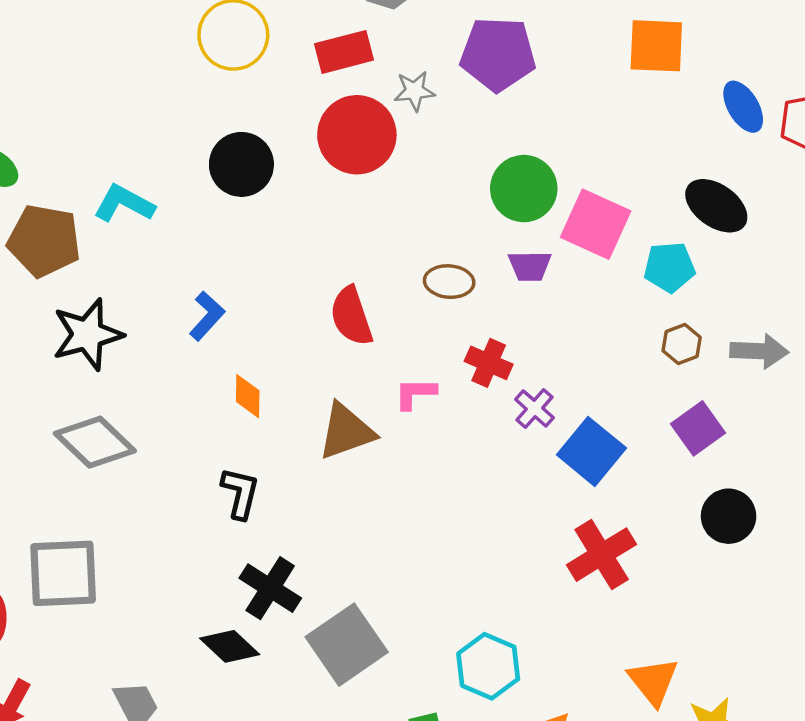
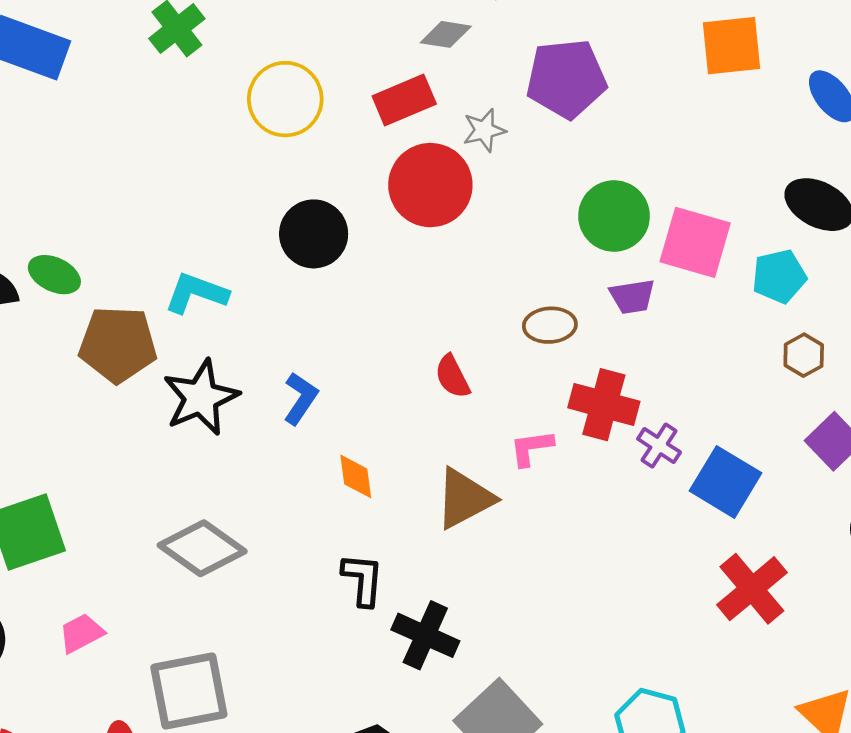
red semicircle: (351, 316) -> (452, 377), size x0.7
black star: (87, 334) -> (201, 398), moved
red cross: (489, 363) -> (604, 405), size x1.4
black cross: (270, 588) -> (425, 635), moved

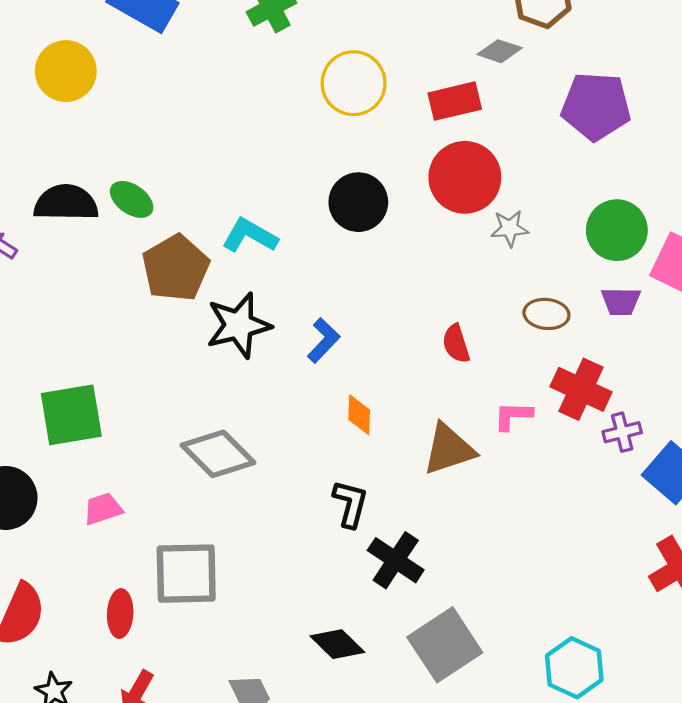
gray star: (484, 130) -> (510, 228), moved
brown pentagon: (118, 344) -> (176, 268), turned 30
purple cross: (659, 446) -> (622, 432), turned 33

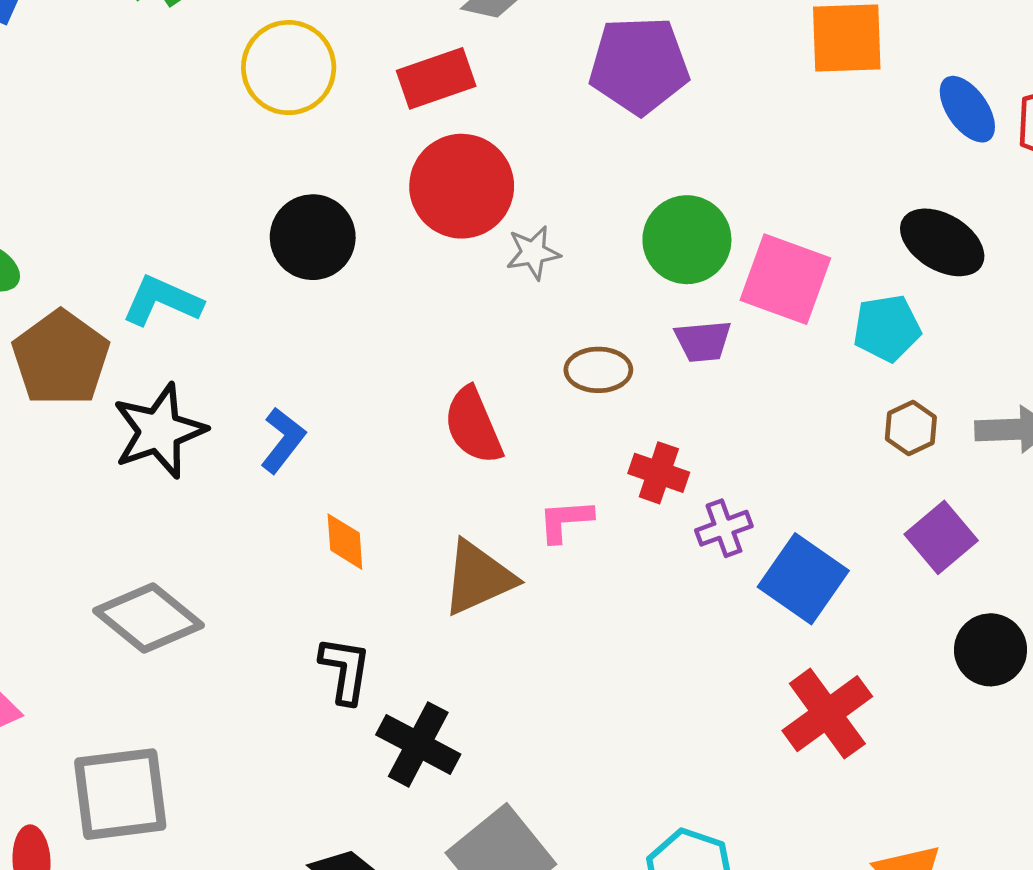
red semicircle: (456, 344) -> (473, 426), size x1.4
red cross: (581, 389) -> (659, 473), size x0.7

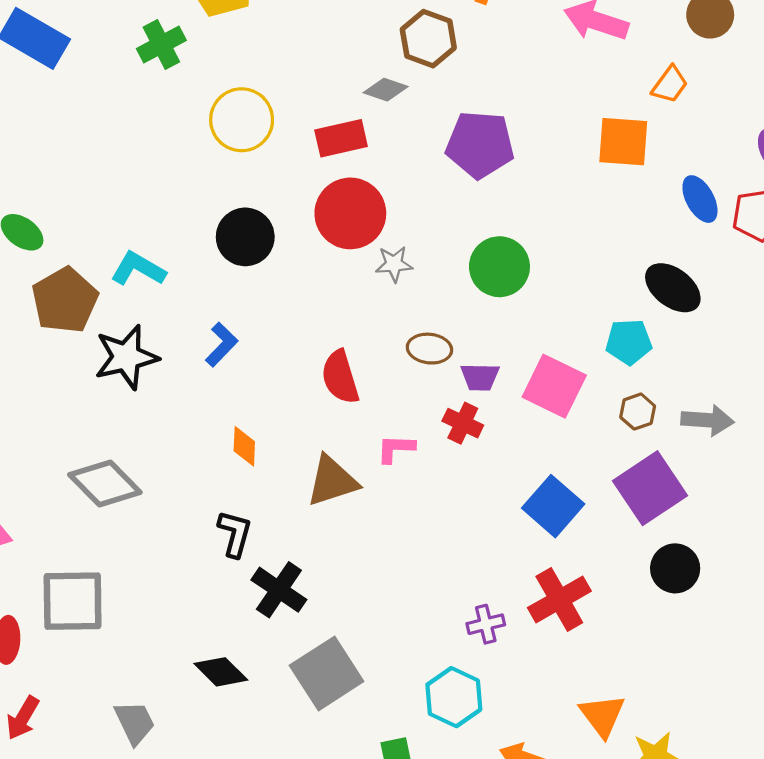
pink square: (785, 279) -> (554, 386), moved
purple trapezoid: (703, 341) -> (480, 377), moved
blue L-shape: (283, 440) -> (222, 345), moved
purple cross: (724, 528) -> (486, 624), moved
purple square: (941, 537) -> (650, 488), size x1.5

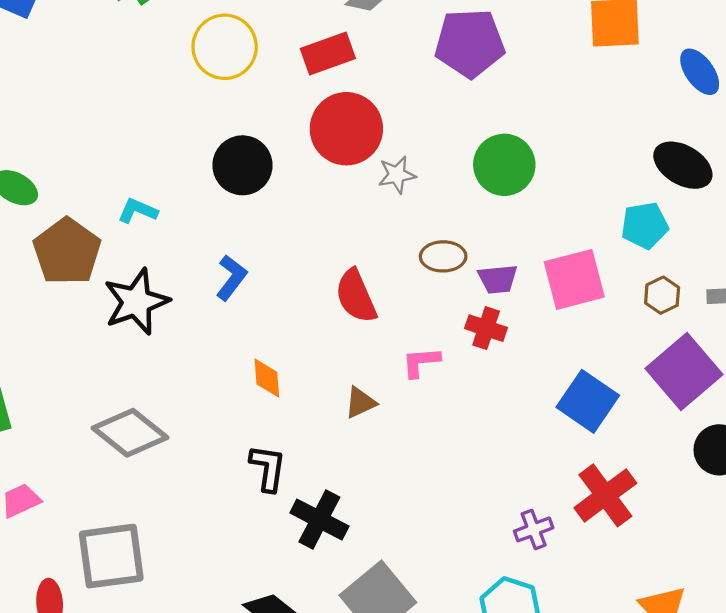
cyan L-shape: (138, 269) -> (138, 211), size x0.7
pink square: (554, 386) -> (574, 279), turned -34
brown triangle: (332, 481) -> (360, 403), size x0.6

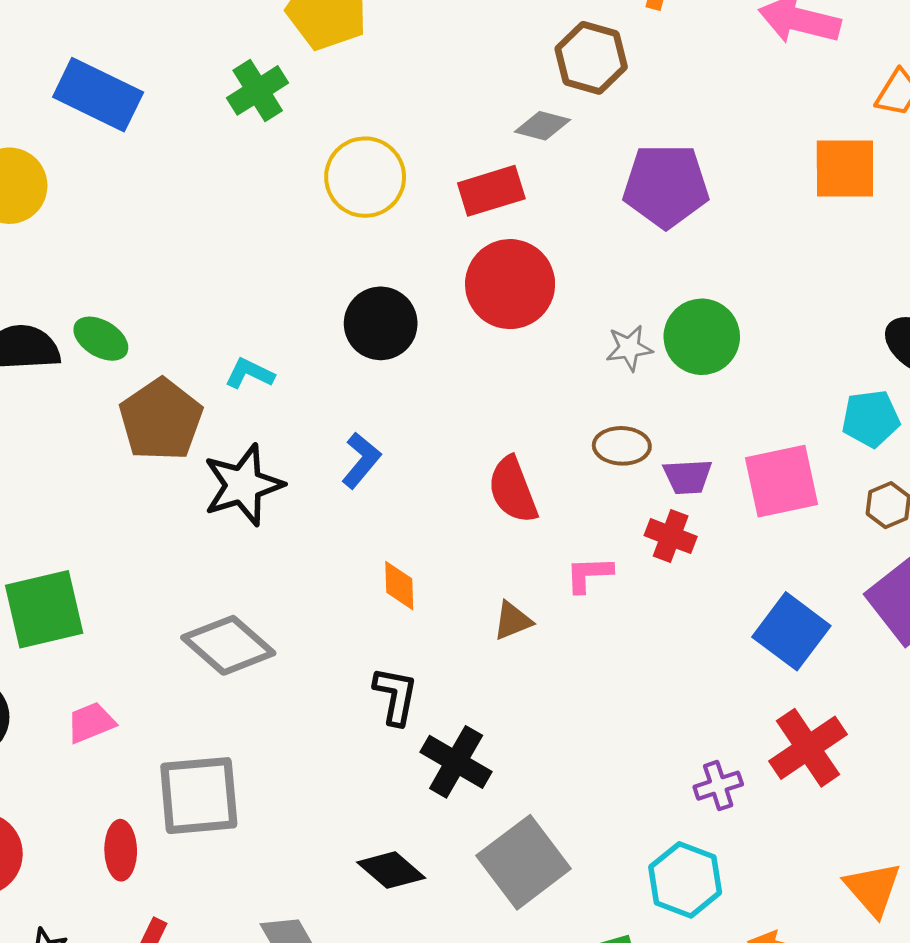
gray star: (397, 175) -> (629, 348), moved

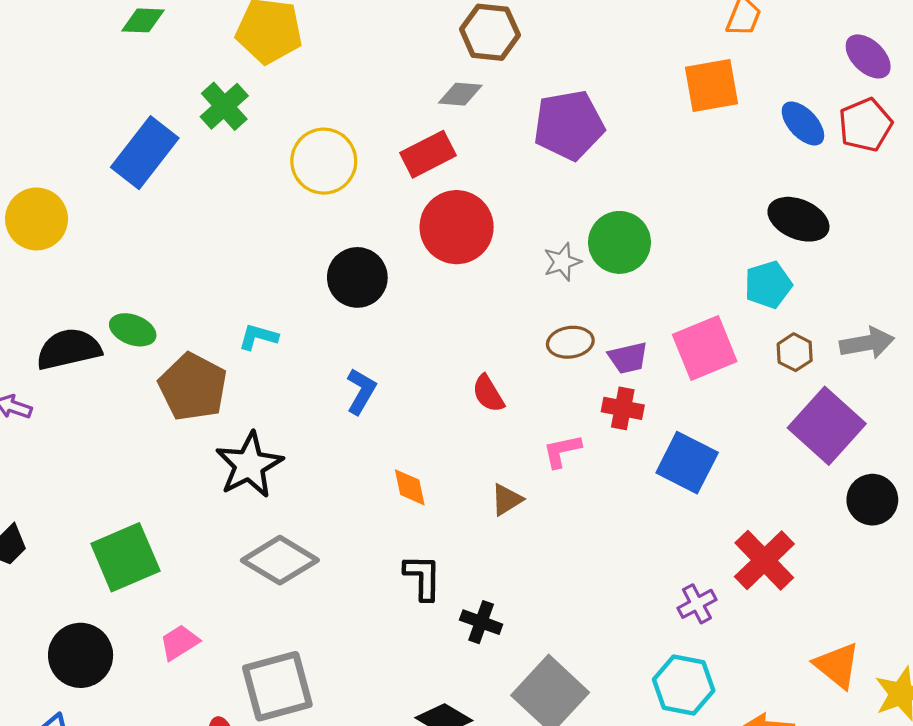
blue rectangle: (98, 95) -> (145, 153), moved, turned -68
black star: (243, 485) -> (249, 465), moved
red semicircle: (513, 490) -> (488, 394), size x0.7
blue square: (791, 631) -> (687, 463), moved
black cross: (456, 762) -> (481, 622), size x0.7

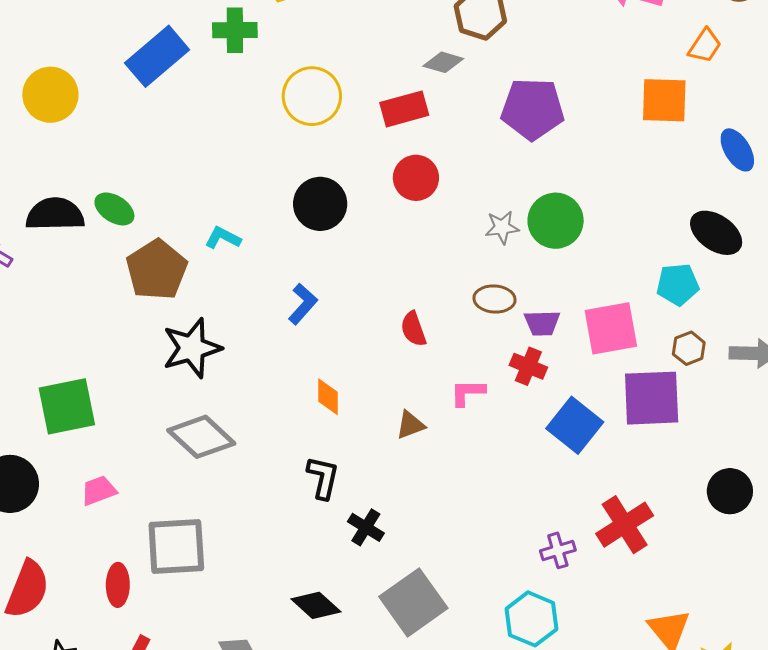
green cross: (224, 106) -> (235, 30), turned 30
red circle: (457, 227) -> (416, 178), size x0.7
purple square: (827, 426) -> (652, 398), moved, turned 34

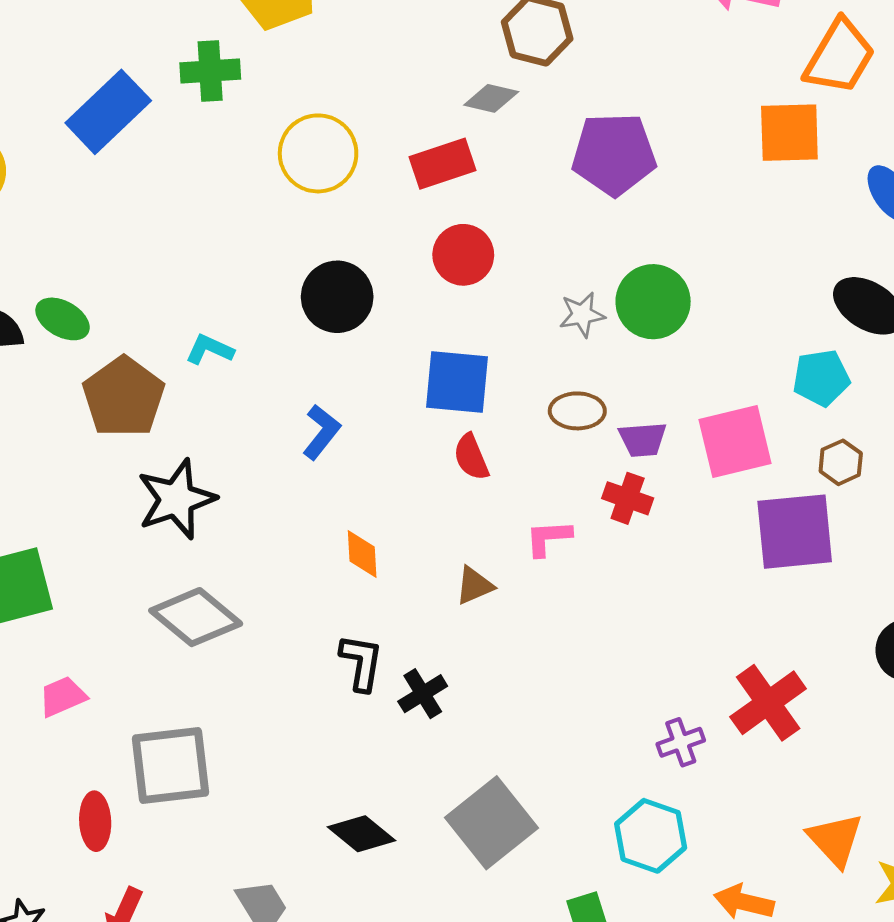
orange trapezoid: (705, 46) -> (839, 57), size x1.6
blue square: (575, 425) -> (457, 382), moved, turned -30
black cross: (366, 527) -> (423, 694), moved, turned 30

